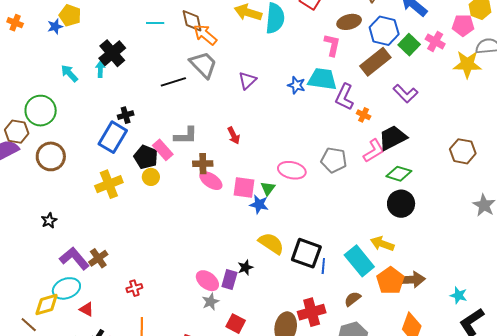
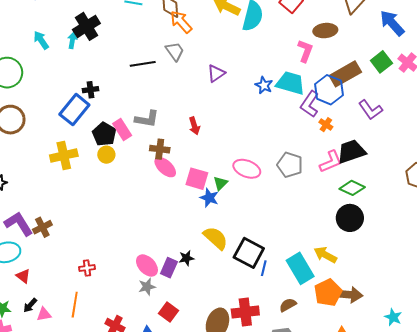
blue hexagon: (384, 31) -> (329, 90), moved
gray trapezoid: (203, 65) -> (175, 51), size x0.7
red cross: (134, 288) -> (87, 268), moved

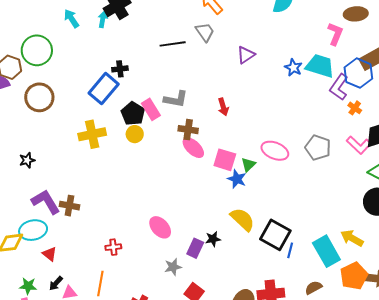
pink L-shape: (331, 162) -> (359, 145), turned 65
brown cross: (42, 227) -> (69, 206), turned 36
pink ellipse: (147, 266) -> (160, 227), moved

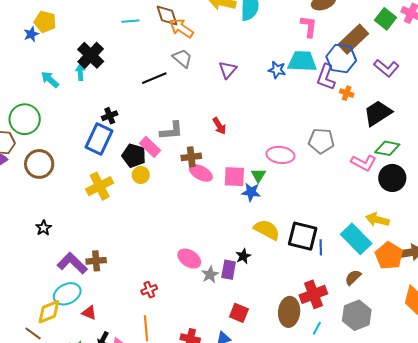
pink L-shape: (359, 145) -> (364, 163), moved
gray star: (173, 267) -> (210, 275), moved

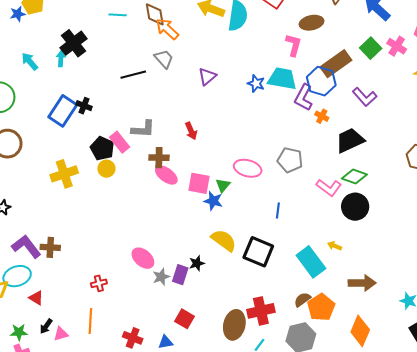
black cross: (110, 116) -> (84, 106), turned 35
blue rectangle: (99, 139) -> (63, 111), moved
yellow arrow: (377, 220) -> (335, 246), size x0.6
blue line: (321, 247) -> (278, 211), moved
orange pentagon: (389, 256) -> (321, 307), moved

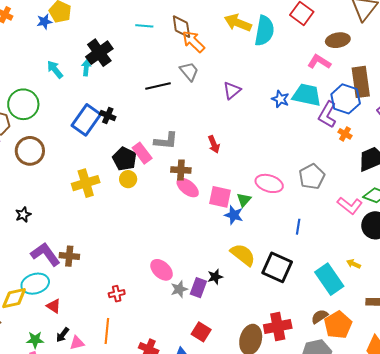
pink L-shape: (294, 45) -> (319, 62), turned -75
brown rectangle: (336, 64) -> (361, 82), turned -64
gray pentagon: (290, 160) -> (312, 177), turned 30

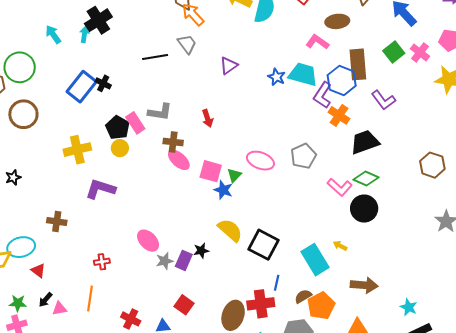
orange cross: (345, 134) -> (339, 115), size x1.5
blue line: (298, 227) -> (277, 283), moved
purple L-shape: (45, 254) -> (100, 189), moved, turned -40

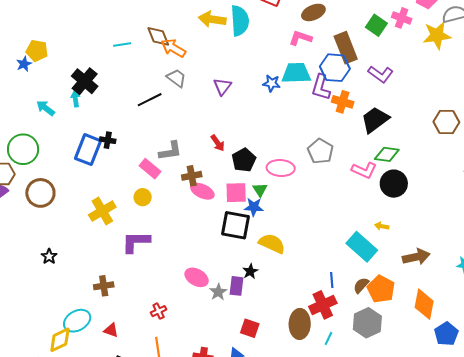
black pentagon: (118, 128) -> (244, 160), moved, turned 30
black square: (264, 245) -> (235, 225), moved
red triangle: (38, 270) -> (111, 330), moved

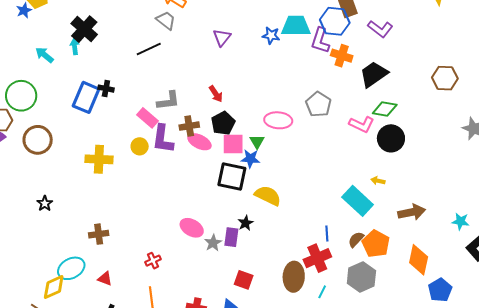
gray trapezoid: (176, 78) -> (166, 20), moved
black pentagon: (244, 160) -> (223, 123), moved
yellow cross: (102, 211) -> (99, 159), turned 32
purple L-shape: (136, 242) -> (163, 139), moved, turned -84

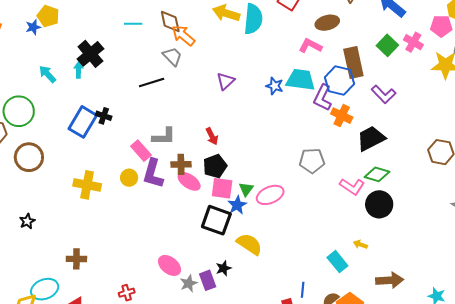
gray pentagon: (318, 104) -> (312, 161), turned 30
pink ellipse: (278, 120) -> (270, 195), moved, turned -36
blue star: (250, 159) -> (237, 205), turned 30
cyan rectangle: (358, 201) -> (337, 262), size x0.7
purple rectangle: (231, 237) -> (208, 280), turned -36

